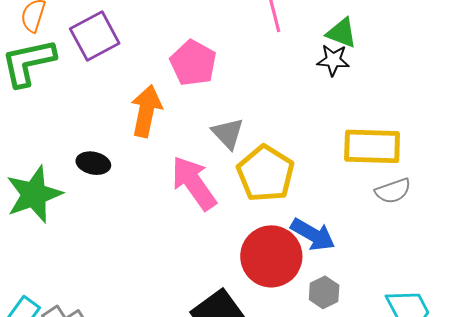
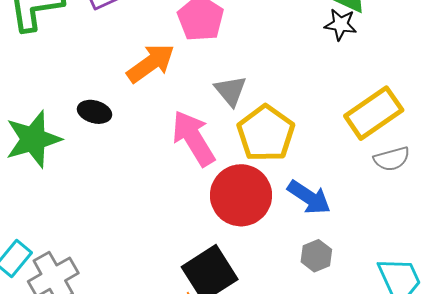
orange arrow: (146, 111) -> (151, 63), turned 39
yellow rectangle: (372, 146) -> (374, 113), turned -40
red circle: (271, 256) -> (241, 195), moved

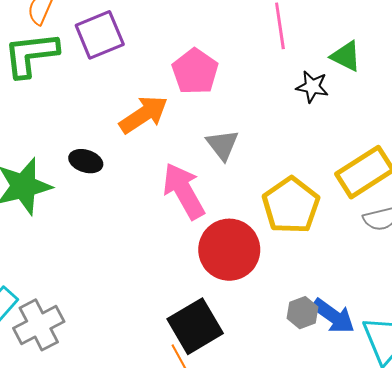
black star: (341, 24) -> (312, 87), moved
yellow pentagon: (266, 133) -> (291, 205), moved
blue arrow: (309, 197) -> (333, 316), moved

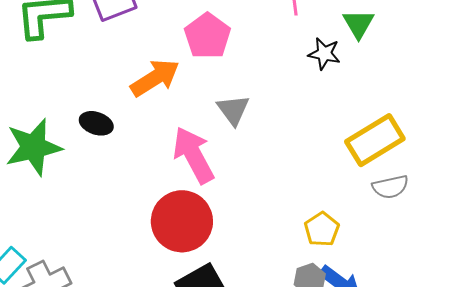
green triangle: (346, 56) -> (358, 24), turned 32
yellow pentagon: (291, 205) -> (322, 229), moved, size x0.6
red circle: (229, 250) -> (182, 221), moved

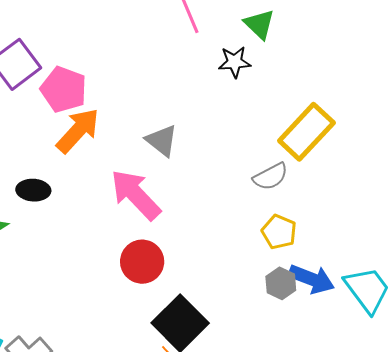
pink pentagon: (207, 36) -> (64, 89), moved
gray semicircle: (390, 187) -> (270, 177), moved
red circle: (182, 221) -> (142, 262), size x0.7

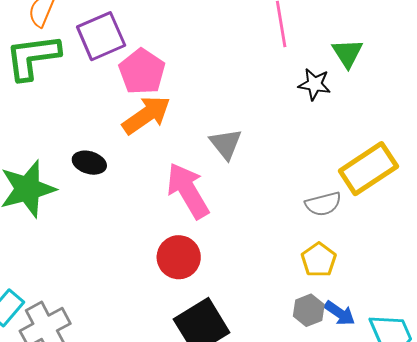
blue arrow: (312, 279) -> (340, 313), size x0.7

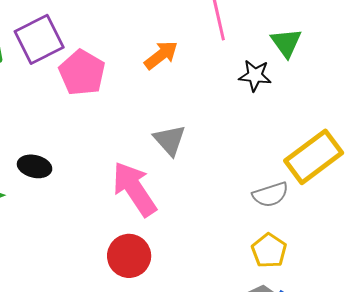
orange arrow: (146, 115) -> (161, 55), moved, size x0.7

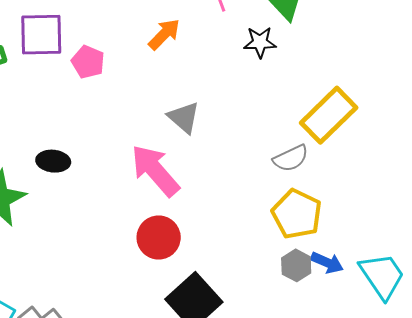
purple square: (39, 39) -> (41, 35), turned 33
pink pentagon: (82, 73) -> (88, 62), size x0.7
yellow pentagon: (269, 251) -> (297, 214), size x1.4

